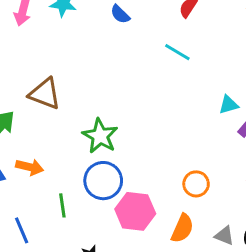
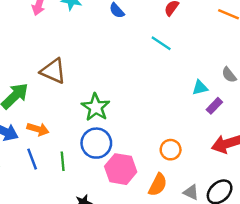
blue line: (22, 230) -> (32, 159), moved

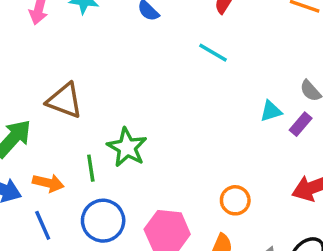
purple rectangle: (214, 106) -> (301, 124), moved
blue circle: (96, 143) -> (103, 221), moved
green line: (63, 161) -> (91, 168), moved

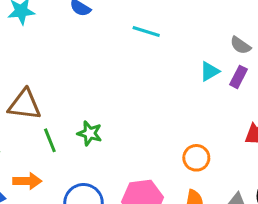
green star: (127, 147) -> (90, 133), size x0.7
green line: (91, 168) -> (50, 140), moved

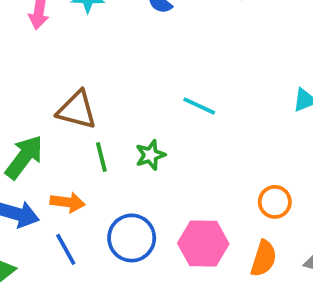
cyan line: (146, 32) -> (199, 106), moved
green star: (90, 133) -> (150, 155), turned 30

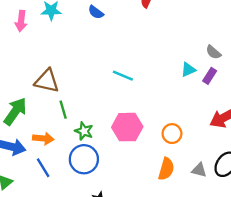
green star: (150, 155) -> (84, 131), moved, turned -30
pink hexagon: (203, 243) -> (127, 127), moved

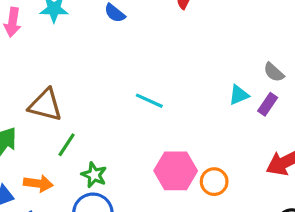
green line: (63, 110) -> (67, 145), turned 48
pink hexagon: (127, 127) -> (176, 171), moved

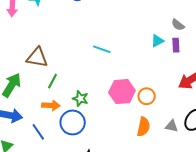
purple rectangle: (268, 104) -> (176, 45), turned -32
green star: (94, 175) -> (80, 99), moved
orange arrow: (38, 183) -> (51, 105), moved

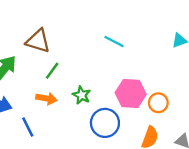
blue circle: (73, 122) -> (105, 123), moved

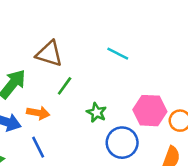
cyan line: (114, 42) -> (118, 54), moved
orange arrow: (46, 98) -> (38, 113), moved

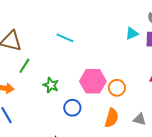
blue circle: (122, 143) -> (72, 108), size x0.7

